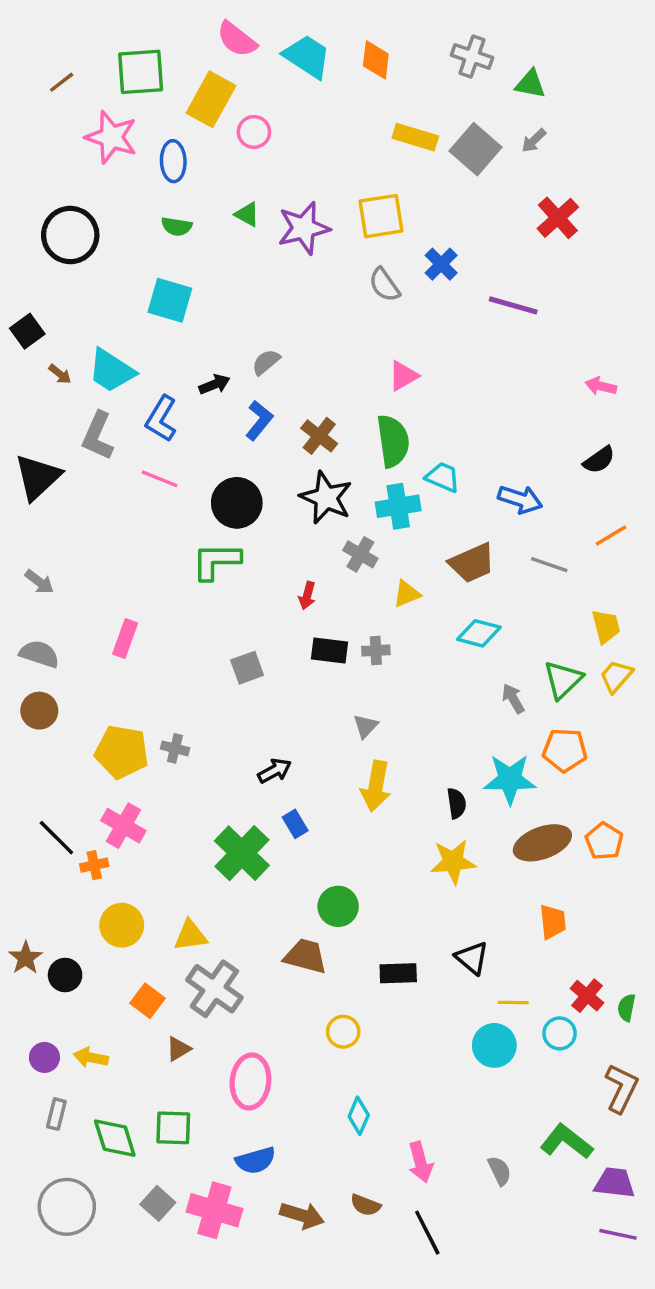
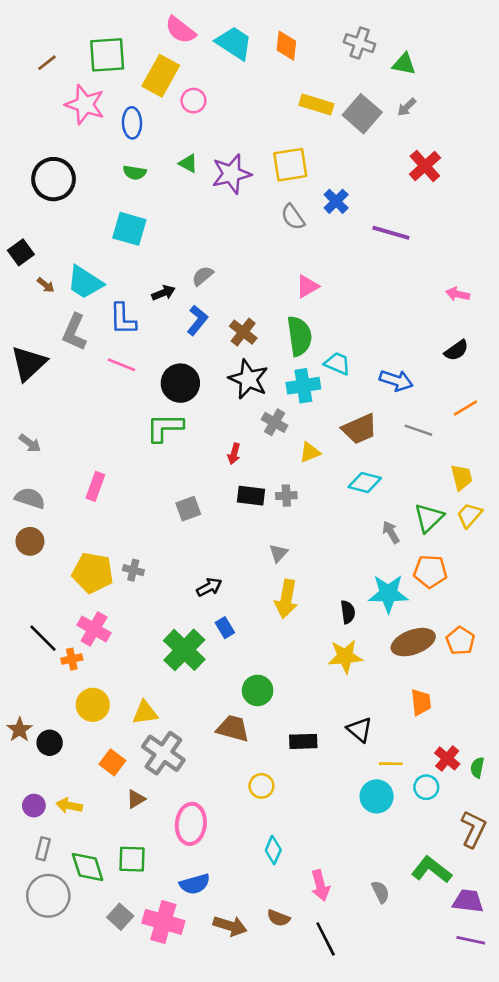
blue L-shape: (161, 419) -> (123, 319), turned -32
gray circle: (67, 1207) -> (48, 896), moved

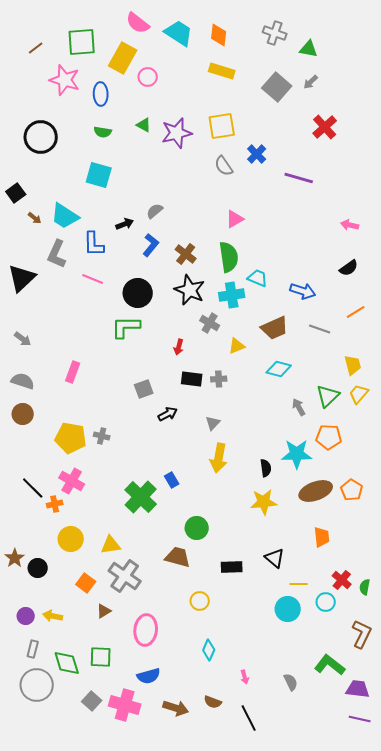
yellow rectangle: (316, 105) -> (222, 71), moved
black arrow: (209, 587) -> (168, 414), moved
pink arrow: (320, 885) -> (245, 677), size x0.6

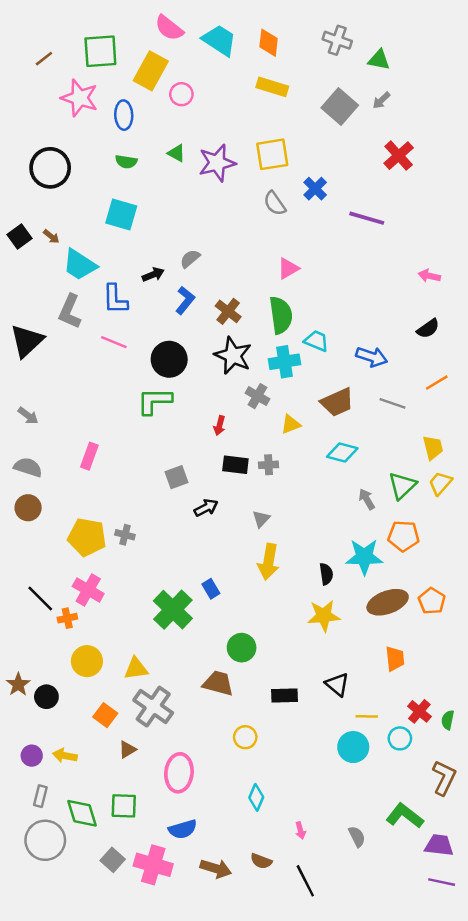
brown arrow: (35, 218) -> (51, 237), moved

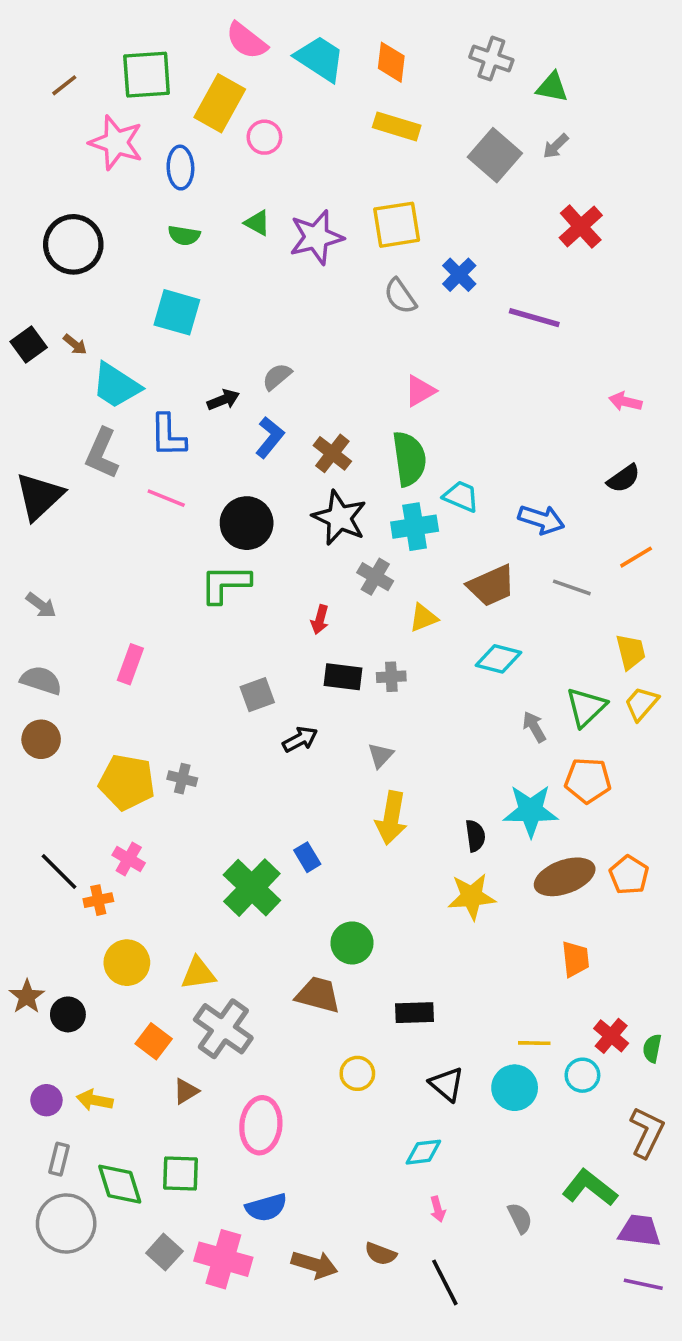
pink cross: (88, 590) -> (129, 859), size x0.7
black triangle: (337, 684) -> (447, 1084), moved
cyan diamond: (256, 797) -> (423, 1152), moved, turned 60

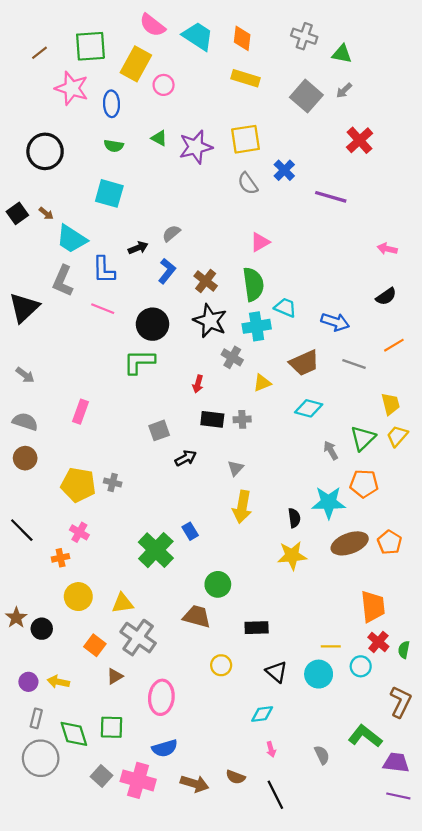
black line: (59, 872) -> (22, 530), moved
orange trapezoid: (575, 959) -> (373, 607), moved, size x1.4

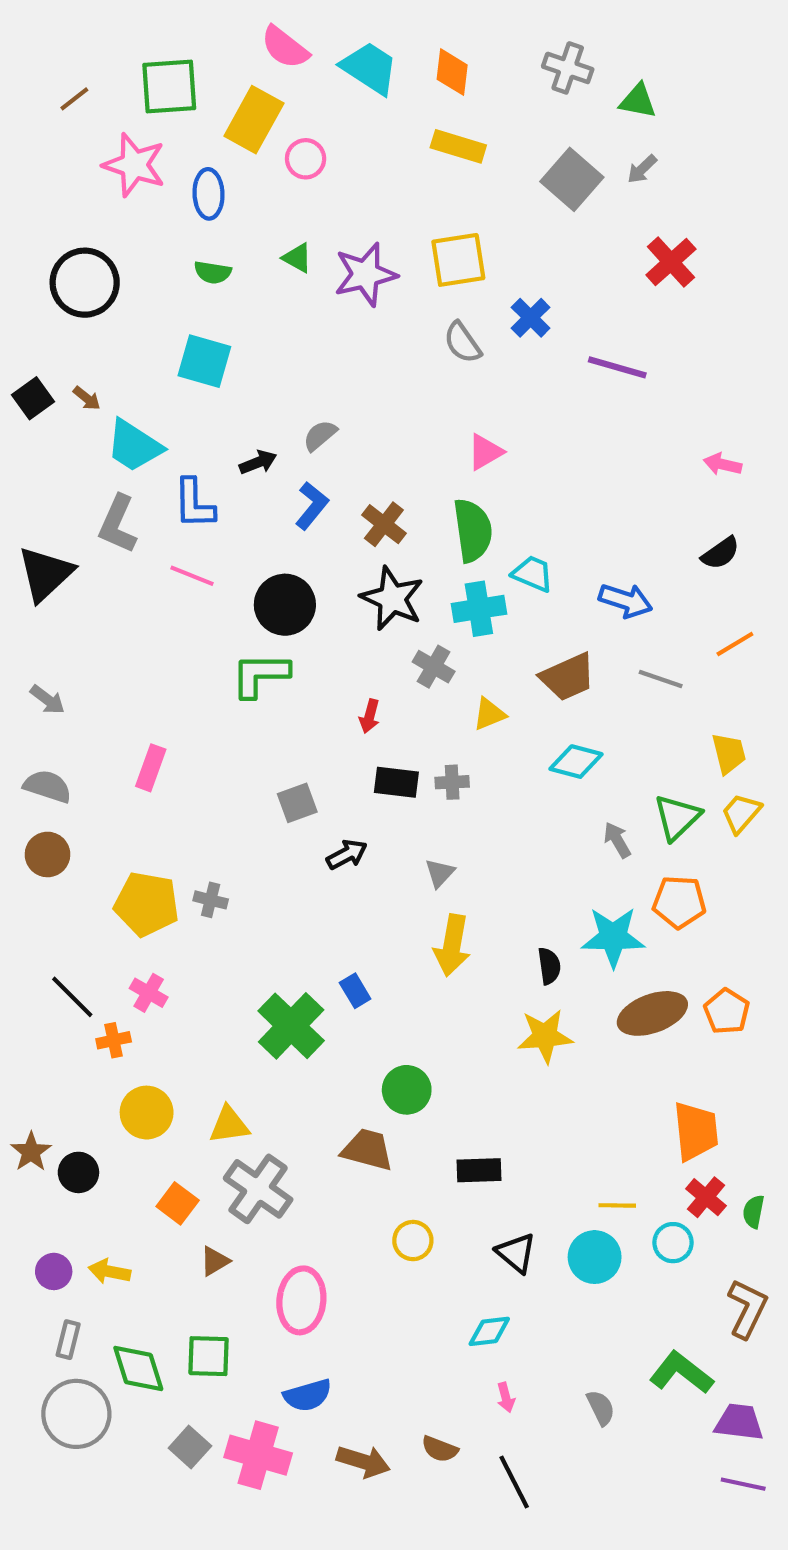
black line: (22, 530) -> (72, 997), moved

